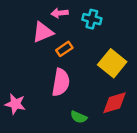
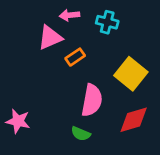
pink semicircle: (61, 82) -> (92, 100), moved
green semicircle: (79, 117) -> (81, 134), moved

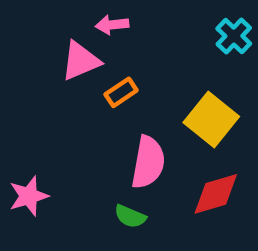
cyan cross: (107, 22) -> (234, 36), moved, turned 30
pink star: (18, 121) -> (29, 196), turned -30

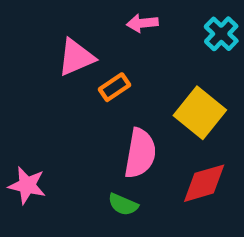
pink arrow: (112, 25) -> (142, 23), moved
pink star: (29, 196) -> (27, 185), turned 30

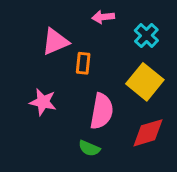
cyan cross: (221, 34) -> (146, 35), moved
orange rectangle: (115, 87) -> (83, 63), turned -50
pink star: (27, 185) -> (43, 102), moved

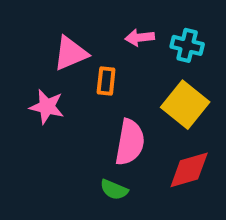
pink arrow: (103, 17) -> (140, 37), moved
cyan cross: (146, 35) -> (187, 45), turned -30
pink star: (43, 102) -> (47, 107), moved

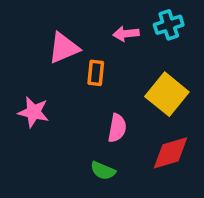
cyan cross: (187, 45) -> (169, 25), moved, turned -32
pink star: (47, 107) -> (34, 112), moved
pink semicircle: (130, 142) -> (117, 128), size x0.7

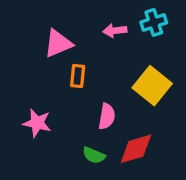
orange rectangle: (96, 73) -> (78, 76), moved
pink star: (34, 112) -> (37, 123), moved
red diamond: (170, 153) -> (136, 149), moved

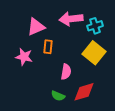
cyan cross: (154, 22) -> (95, 26), moved
pink arrow: (115, 31) -> (71, 19), size x1.6
pink star: (37, 123) -> (24, 57), moved

